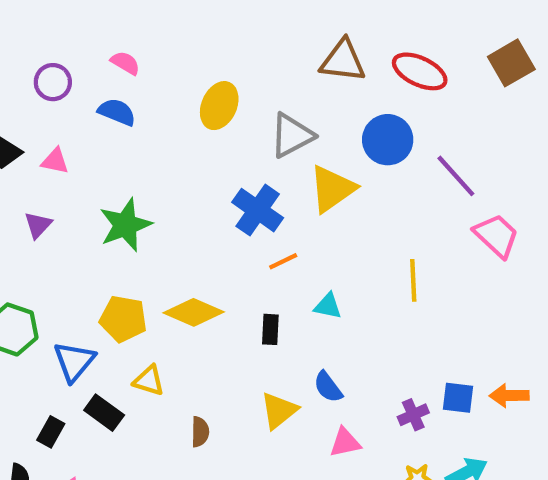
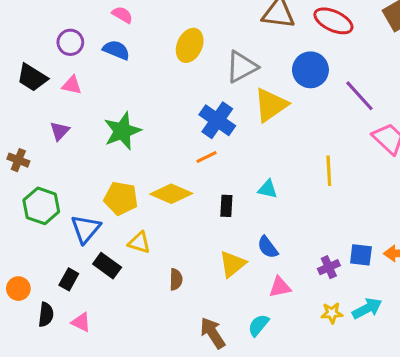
purple circle: (53, 82) -> (70, 42), moved
orange line: (283, 261) -> (206, 157), moved

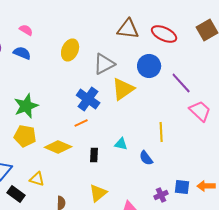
yellow pentagon: (121, 198) -> (25, 136), moved
blue semicircle: (268, 247) -> (146, 158), moved

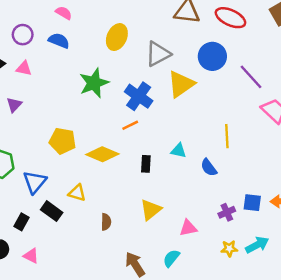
green star: (26, 106) -> (94, 83), moved

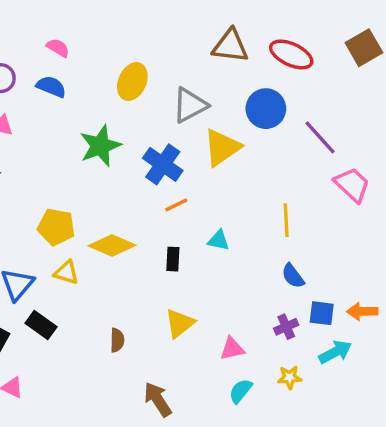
orange line: (130, 125) -> (176, 205), moved
blue semicircle: (209, 168) -> (293, 276), moved
yellow triangle: (77, 193) -> (66, 273), moved
cyan arrow: (257, 245) -> (335, 352), moved
cyan semicircle: (171, 258) -> (241, 391), moved

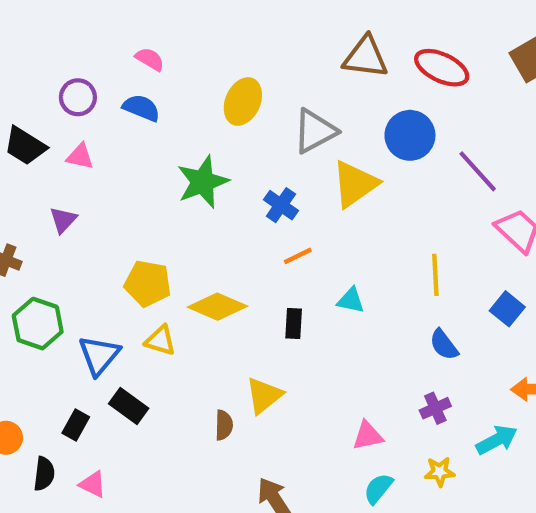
blue cross: (163, 164) -> (281, 205), size x0.7
blue square: (322, 313) -> (507, 309), moved, turned 32
yellow triangle: (180, 323) -> (264, 395), moved

